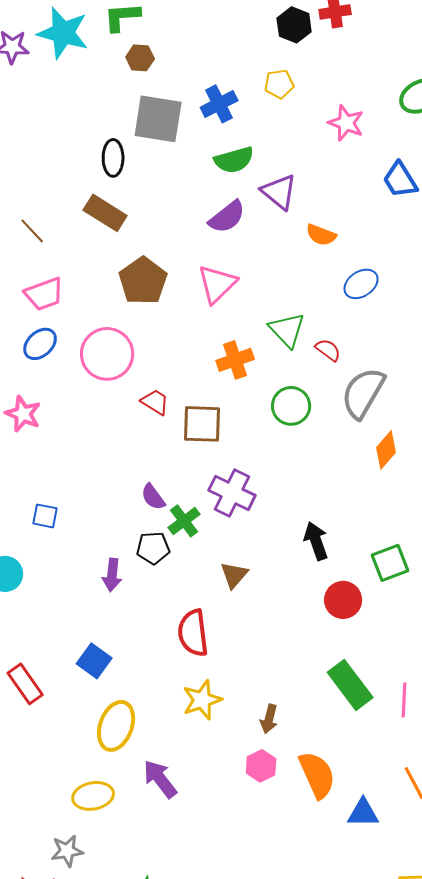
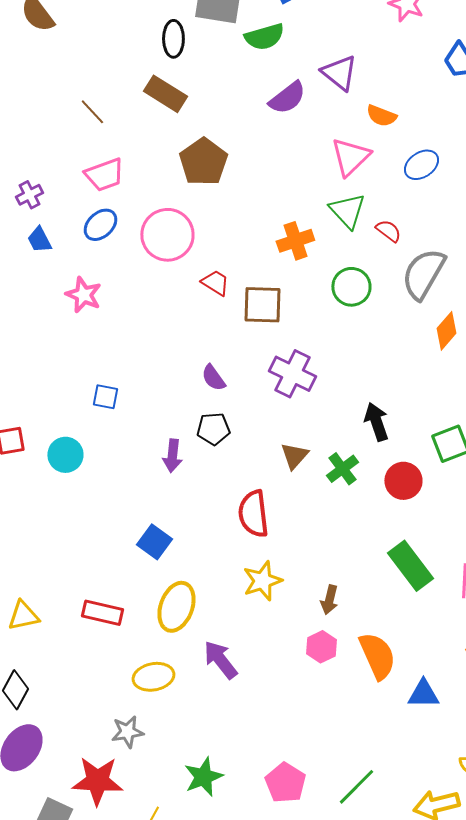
green semicircle: (234, 160) -> (264, 37), moved
pink triangle: (217, 284) -> (350, 157), moved
green cross: (184, 521) -> (342, 469), moved
red rectangle: (25, 684) -> (102, 613), moved, turned -42

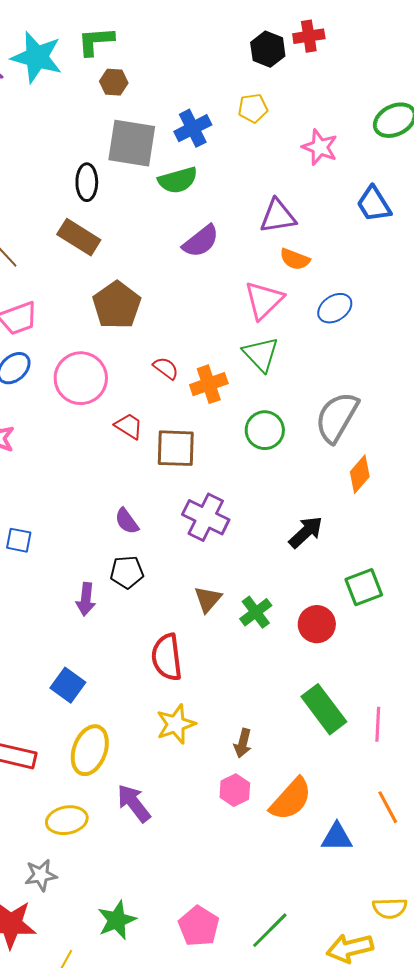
purple triangle: (339, 73) -> (278, 216), moved, turned -48
red semicircle: (388, 231) -> (166, 368), moved
black arrow: (376, 422) -> (306, 532), moved, turned 66
orange semicircle: (377, 656) -> (291, 799), turned 66

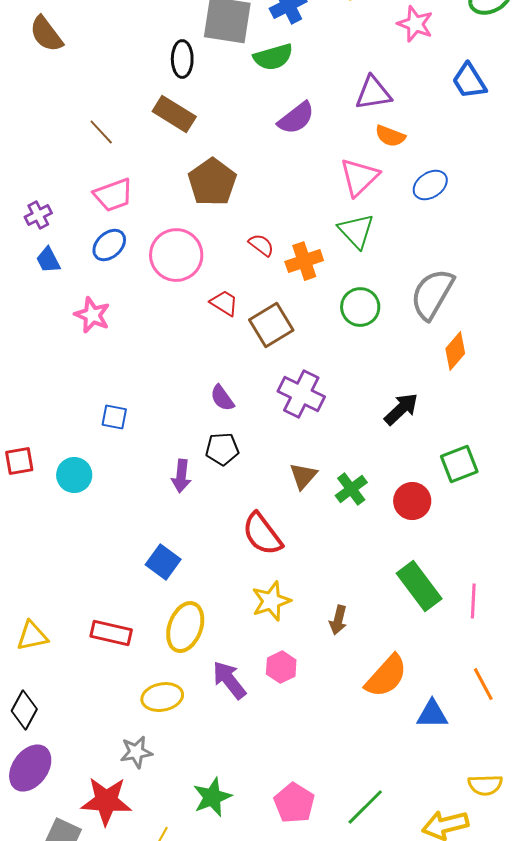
brown square: (176, 448) -> (271, 325), turned -33
red semicircle: (167, 657) -> (262, 534), turned -30
pink hexagon: (235, 790) -> (281, 667), moved

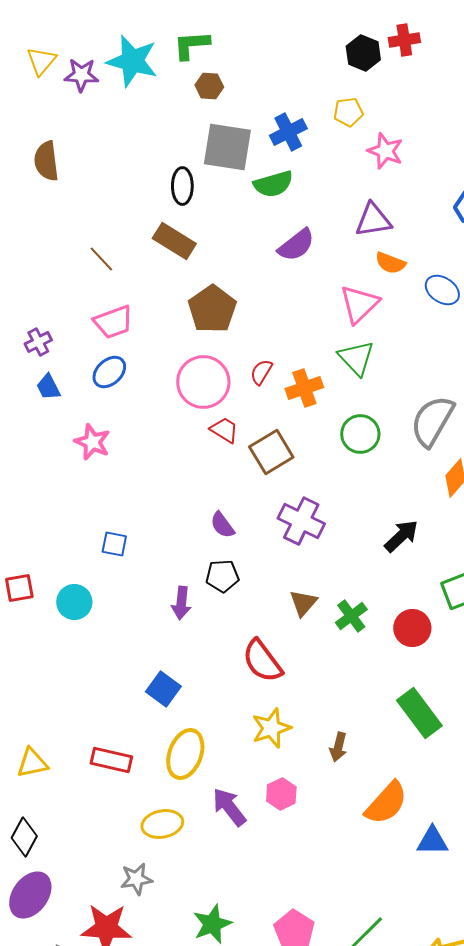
pink star: (415, 24) -> (385, 151), moved
brown semicircle: (46, 34) -> (46, 161), turned 30
blue ellipse: (430, 185) -> (442, 290), moved, turned 68
red semicircle: (261, 245) -> (261, 372), turned -96
pink circle: (176, 255) -> (203, 382), moved

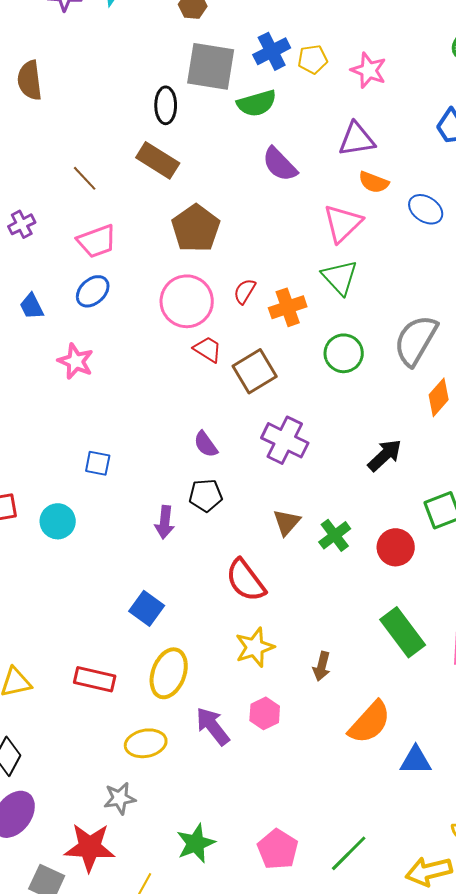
yellow pentagon: (348, 112) -> (313, 59), moved
purple semicircle: (296, 245) -> (280, 164), turned 84
purple cross: (38, 342) -> (22, 224), moved

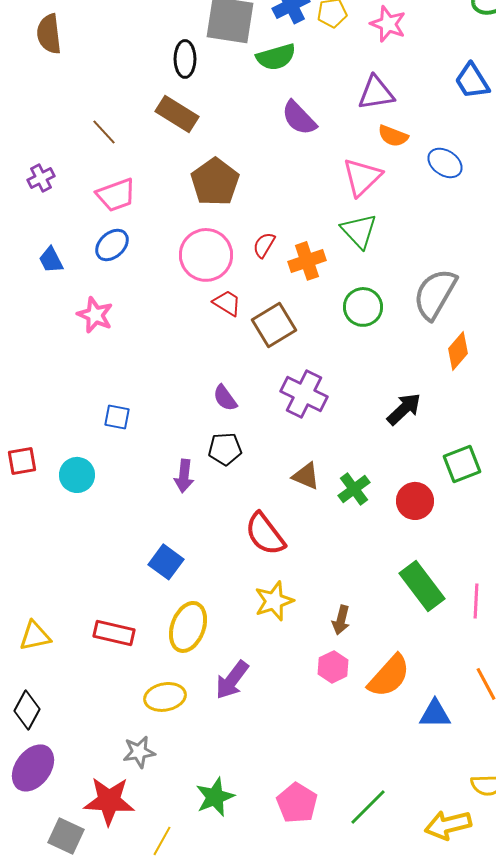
brown triangle: (287, 522) -> (306, 476), turned -48
pink hexagon: (265, 713) -> (333, 667), moved
purple arrow: (213, 726) -> (232, 680), turned -105

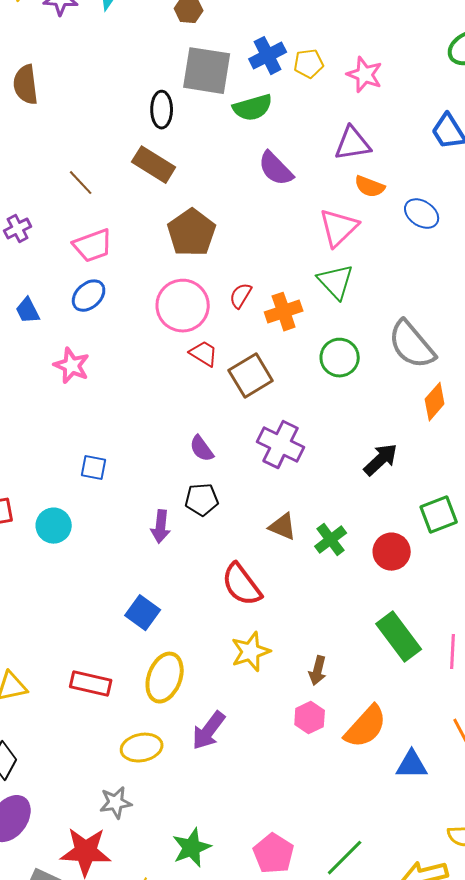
gray semicircle: (435, 294) -> (412, 345), turned -70

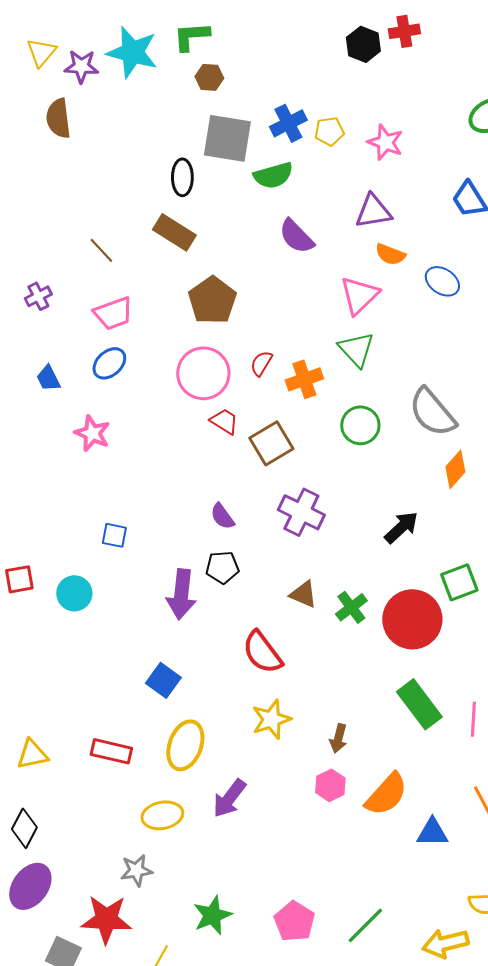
brown semicircle: (26, 85) -> (58, 118), moved
purple arrow: (161, 527) -> (181, 594), size x1.5
red circle: (392, 552) -> (412, 619), size x1.6

